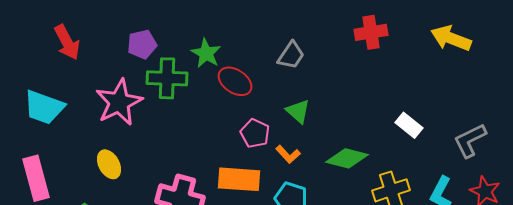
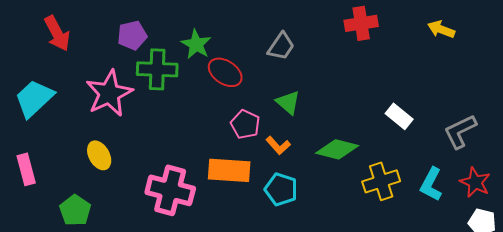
yellow arrow: (451, 38) -> (441, 29), size x0.7
cyan trapezoid: (44, 107) -> (34, 98), turned 117
pink rectangle: (36, 178) -> (26, 169), size x0.7

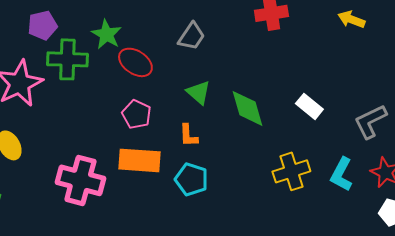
pink pentagon: (245, 124) -> (136, 114), moved
orange L-shape: (278, 145) -> (188, 135), turned 40
green diamond: (337, 149) -> (247, 108), moved, turned 60

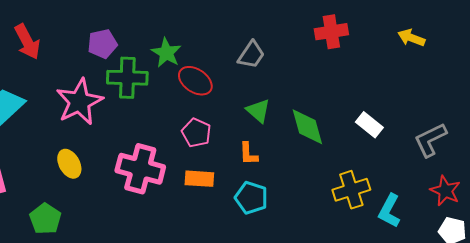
orange rectangle: (139, 160) -> (199, 179), size x0.7
cyan L-shape: (341, 174) -> (389, 211), moved
pink cross: (80, 180) -> (140, 169), moved

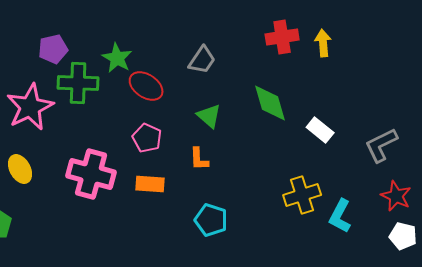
yellow arrow: (411, 38) -> (323, 43), moved, turned 64
green diamond: (307, 127) -> (270, 103), moved
cyan pentagon: (251, 198) -> (211, 220), moved

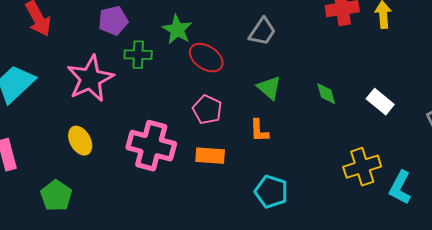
green cross: (78, 83) -> (138, 55), size x0.7
green diamond: (270, 103) -> (326, 94), moved, size x0.6

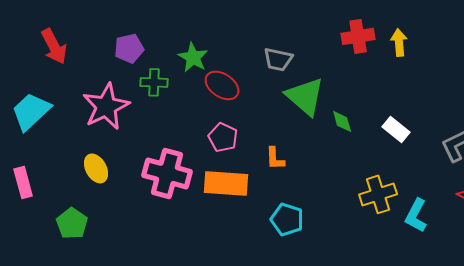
gray trapezoid: (262, 32) -> (278, 59), turned 68
green triangle: (269, 88) -> (305, 96), moved, size x1.6
orange rectangle: (210, 156) -> (226, 183), size x1.5

